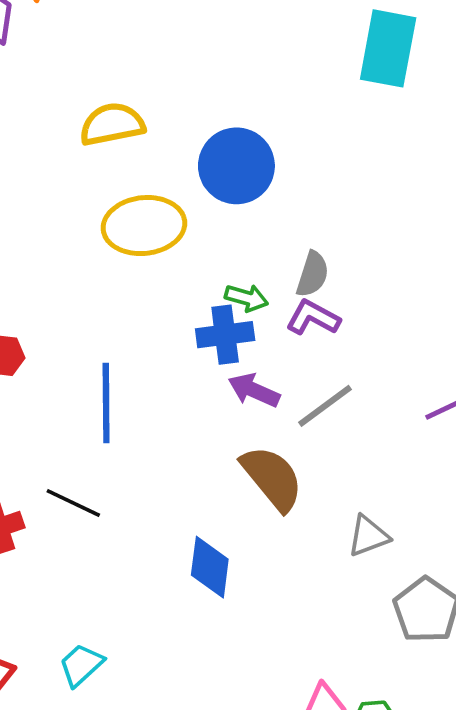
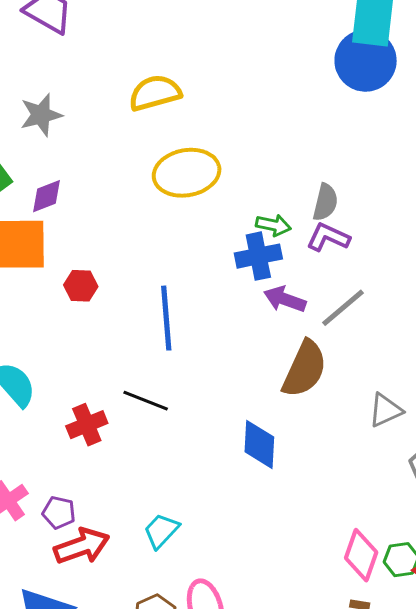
blue circle: (236, 166) -> (366, 61), moved
brown semicircle: (272, 478) -> (305, 369), turned 68

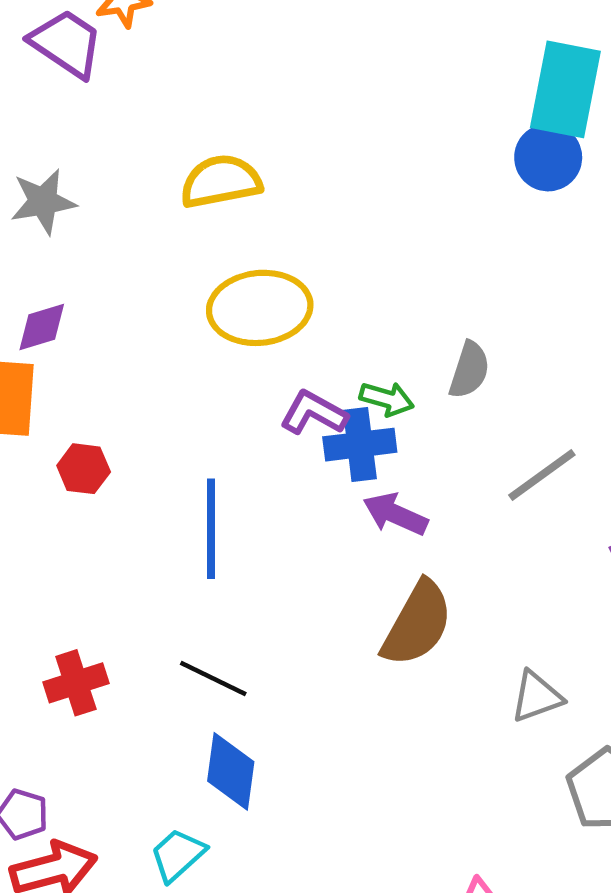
blue circle: (366, 61) -> (548, 157), size x0.7
purple L-shape: (328, 237) -> (314, 413), moved
gray line: (343, 308) -> (542, 475), moved
black line: (146, 401) -> (213, 679), moved
blue diamond: (259, 444) -> (231, 771), moved

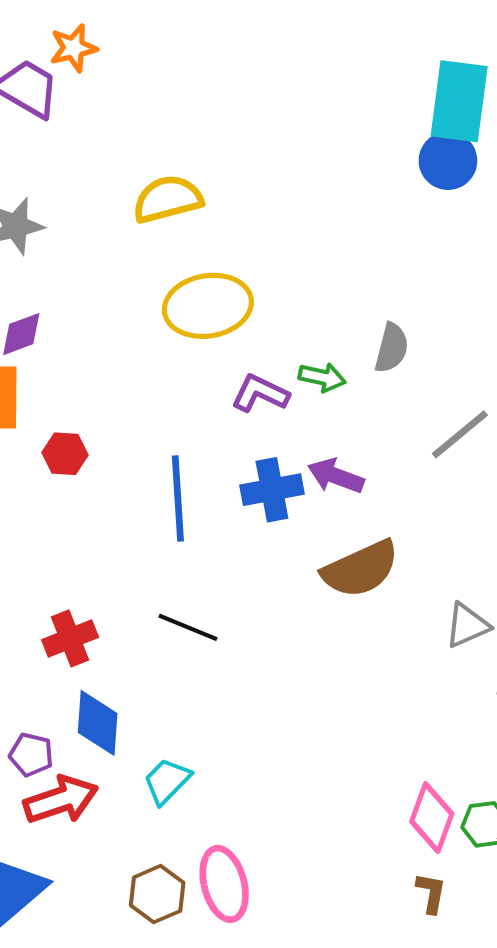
blue cross: (360, 445) -> (272, 490), moved
brown semicircle: (417, 624) -> (361, 569), turned 40
blue diamond: (231, 771) -> (98, 723), moved

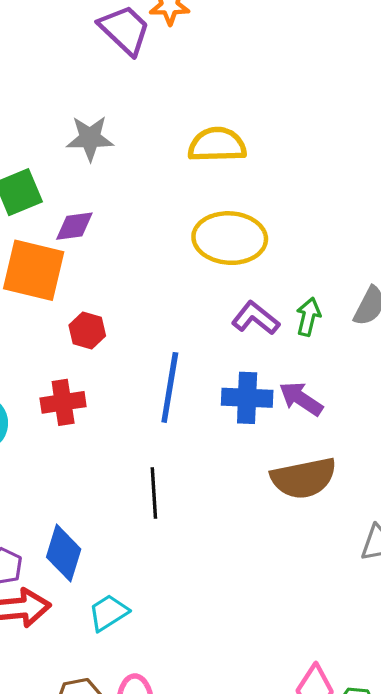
green arrow: (322, 377) -> (308, 317), turned -102
black line: (188, 627) -> (154, 493), turned 51
red cross: (70, 638) -> (63, 402), moved

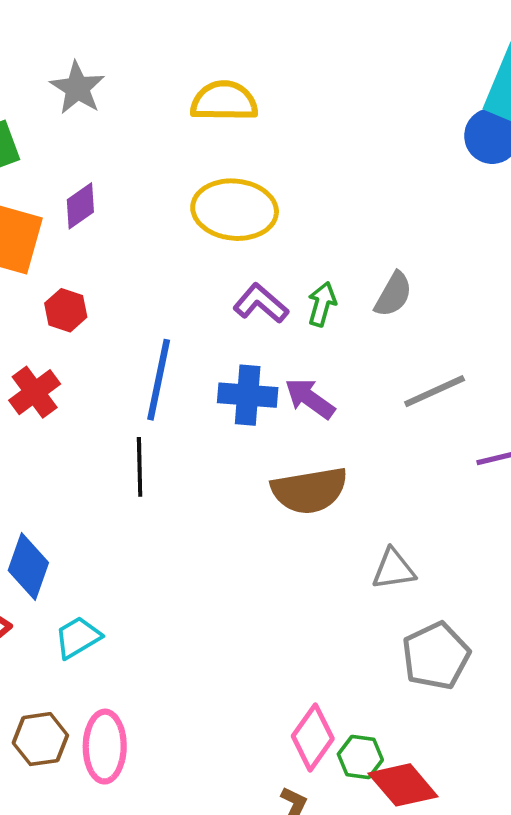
gray star: (90, 138) -> (77, 88), turned 30
purple diamond: (74, 226) -> (80, 206), moved, turned -30
red cross: (63, 402) -> (35, 392), turned -30
black line: (154, 493) -> (140, 467), moved

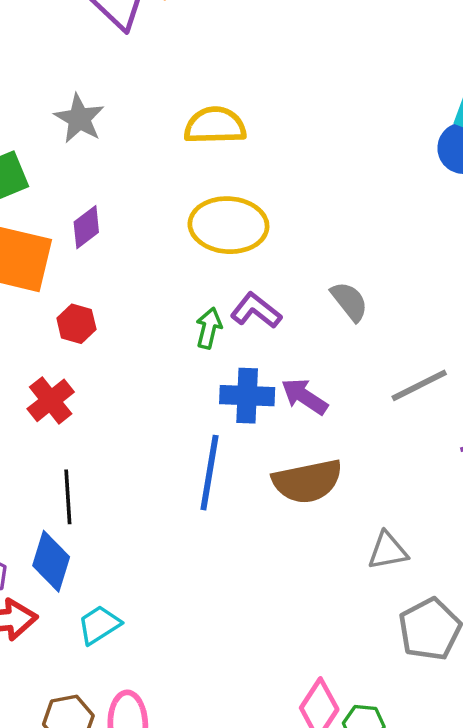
gray semicircle: (393, 294) -> (349, 301), moved, turned -66
green arrow: (322, 304) -> (209, 328), moved
blue line: (159, 380) -> (209, 473), moved
black line: (140, 467) -> (68, 497), moved

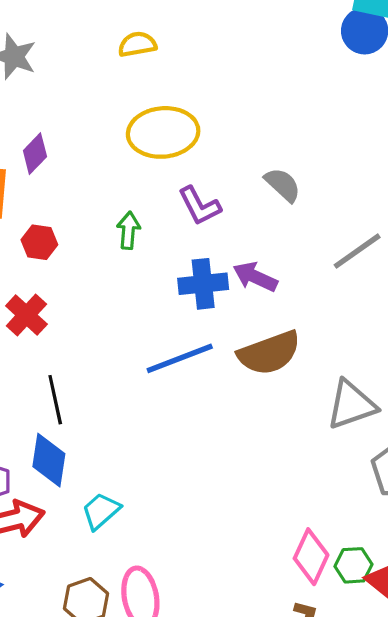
yellow semicircle: (215, 125) -> (137, 44), size x0.7
purple L-shape: (256, 311) -> (200, 206), turned -147
green arrow: (209, 328) -> (128, 230), moved
blue line: (209, 473) -> (180, 358), turned 68
gray triangle: (388, 551) -> (351, 405), size x1.4

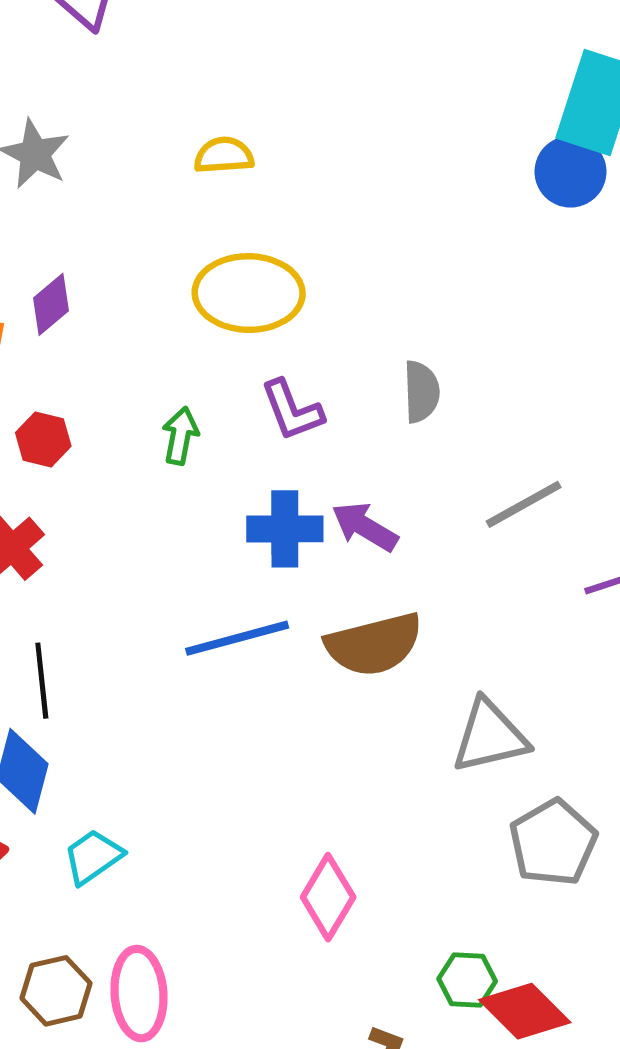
gray semicircle: (283, 185) -> (421, 392), turned 39
pink diamond: (311, 557) -> (328, 897), moved

